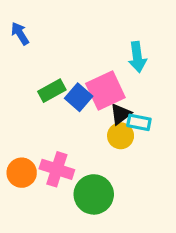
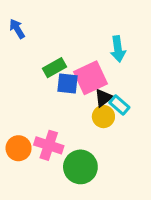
green rectangle: (52, 91) -> (55, 68), moved
blue square: (79, 97) -> (67, 83), turned -35
cyan rectangle: (139, 122) -> (119, 105), turned 30

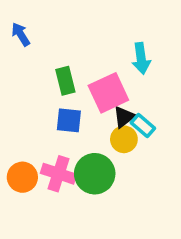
green rectangle: (55, 68) -> (65, 81), turned -75
blue square: (67, 83) -> (69, 120), moved
green circle: (80, 167) -> (95, 174), moved

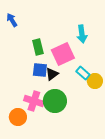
black triangle: (124, 117) -> (52, 74), moved
yellow circle: (124, 139) -> (95, 81), moved
orange circle: (22, 177) -> (18, 117), moved

